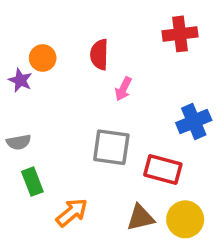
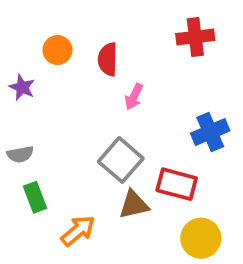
orange circle: (43, 58) -> (57, 50), moved
gray square: (111, 147) -> (121, 160), turned 33
brown triangle: (141, 218) -> (134, 205), moved

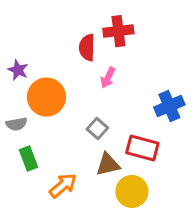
red cross: (195, 37) -> (118, 31), moved
orange circle: (57, 50) -> (46, 97), moved, size x1.6
gray square: (121, 160) -> (97, 128), size x0.6
yellow circle: (201, 238) -> (132, 191), moved

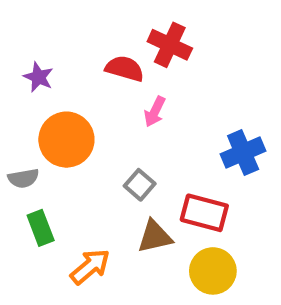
red cross: (118, 31) -> (170, 45), turned 32
red semicircle: (87, 48) -> (125, 69), turned 105
purple star: (18, 70) -> (38, 77), moved
yellow circle: (132, 191) -> (213, 271), moved

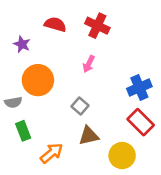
red semicircle: (125, 69) -> (55, 24), moved
red rectangle: (204, 213) -> (141, 122), moved, turned 30

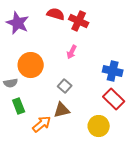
red semicircle: (55, 24) -> (56, 14), moved
purple star: (22, 44) -> (18, 23), moved, size x1.6
blue cross: (139, 88) -> (113, 71), turned 36
brown triangle: (89, 136) -> (62, 110), moved

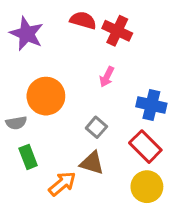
blue cross: (113, 71) -> (151, 105), moved
red rectangle: (114, 99) -> (145, 147), moved
brown triangle: (62, 110) -> (92, 163), turned 30

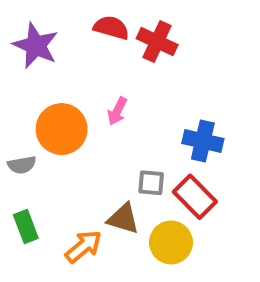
pink arrow: (107, 77) -> (117, 111), moved
gray square: (96, 127) -> (151, 183), moved, turned -36
green rectangle: (28, 157) -> (26, 227), moved
yellow circle: (147, 187) -> (171, 242), moved

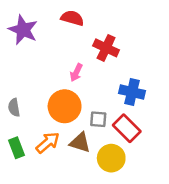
red cross: (157, 42) -> (106, 48), moved
orange circle: (62, 129) -> (65, 106), moved
gray semicircle: (22, 165) -> (14, 108), turned 90
orange arrow: (83, 246) -> (48, 143), moved

